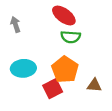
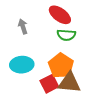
gray arrow: (16, 24) -> (23, 26), moved
brown triangle: (94, 85) -> (69, 83), moved, size x1.6

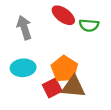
gray arrow: (23, 26) -> (24, 28), size x1.5
green semicircle: (66, 35) -> (89, 25), moved

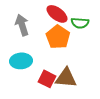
orange pentagon: (64, 69) -> (58, 37), moved
red square: (52, 88) -> (47, 79), turned -36

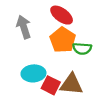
green semicircle: (80, 23) -> (82, 49), moved
cyan ellipse: (21, 61) -> (33, 73), moved

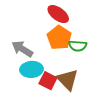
gray arrow: (24, 27) -> (22, 49), moved, turned -40
brown triangle: (71, 84) -> (67, 80), turned 40

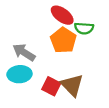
green semicircle: (78, 46) -> (84, 28), moved
cyan ellipse: (32, 69) -> (20, 74), moved

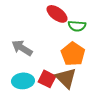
orange pentagon: (63, 40) -> (73, 54), moved
cyan ellipse: (20, 74) -> (23, 81), moved

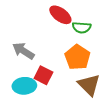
brown triangle: (66, 78) -> (89, 85), moved
red square: (47, 79) -> (43, 75), moved

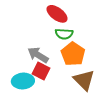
green semicircle: (82, 28) -> (64, 34), moved
gray arrow: (23, 51) -> (38, 55), moved

